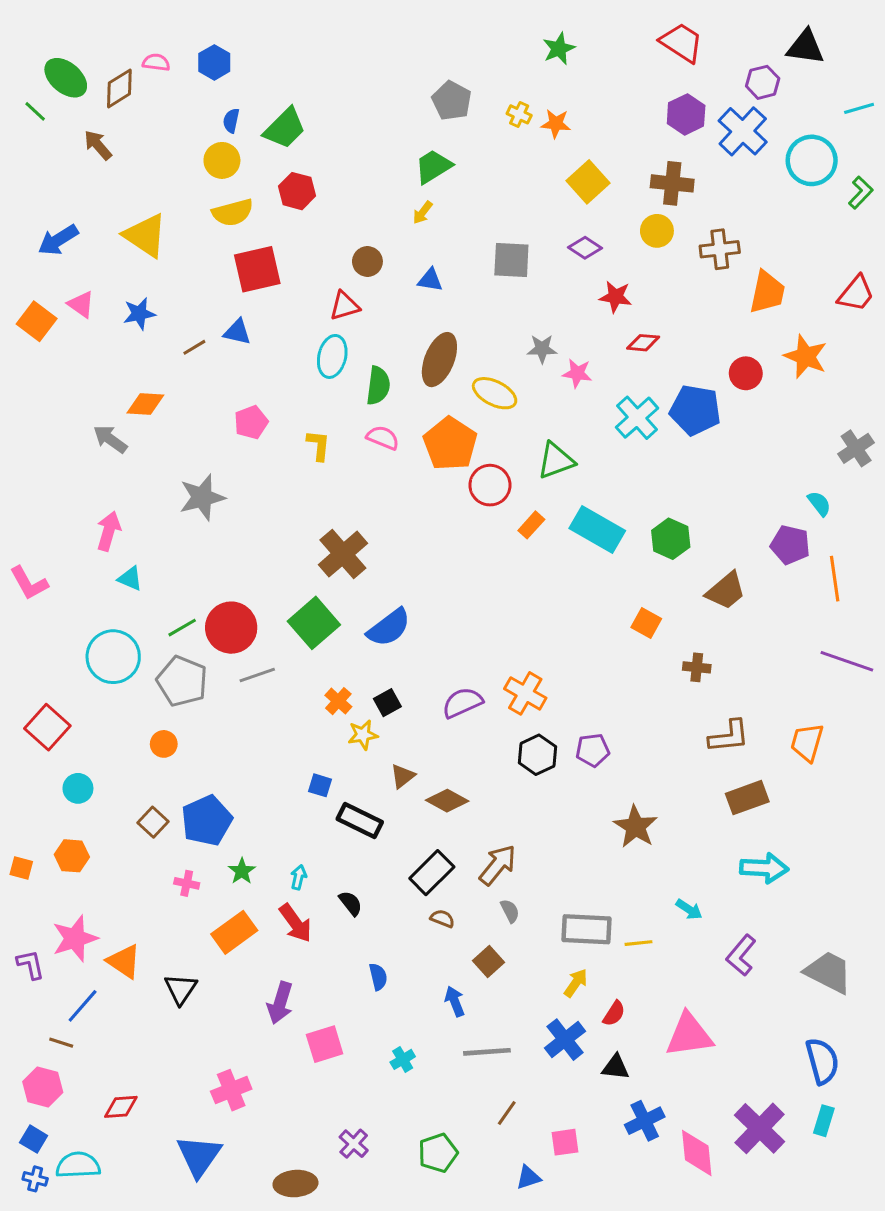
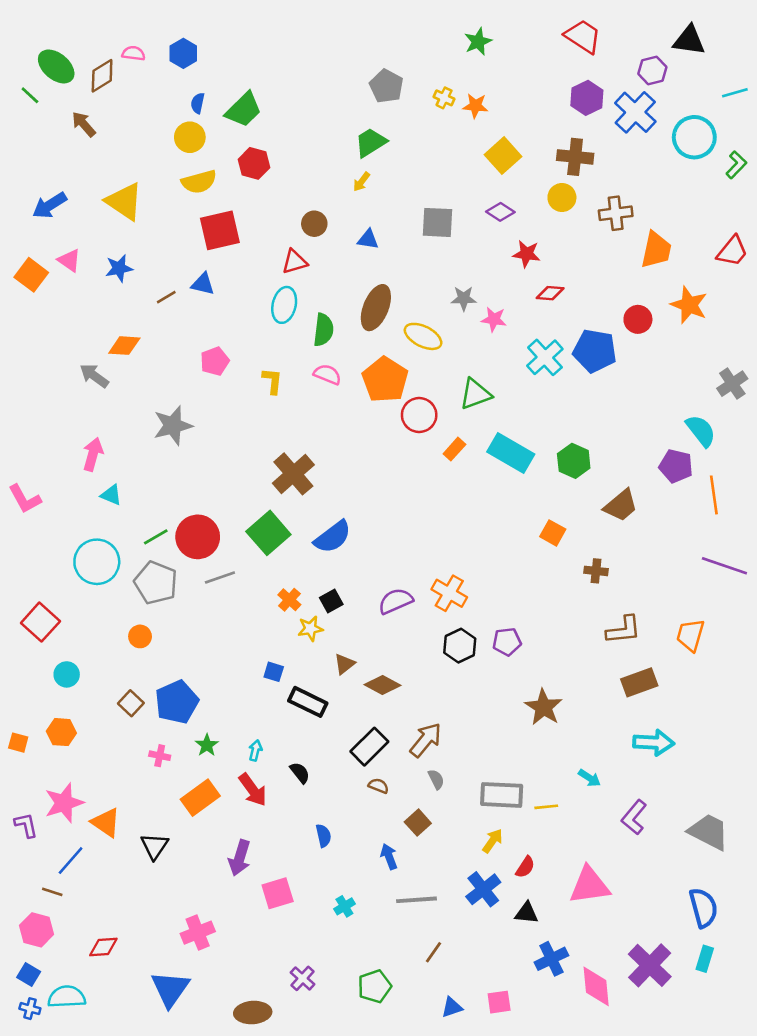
cyan semicircle: (819, 503) -> (701, 431), size x1.5
pink square: (565, 1142) -> (499, 1002), moved

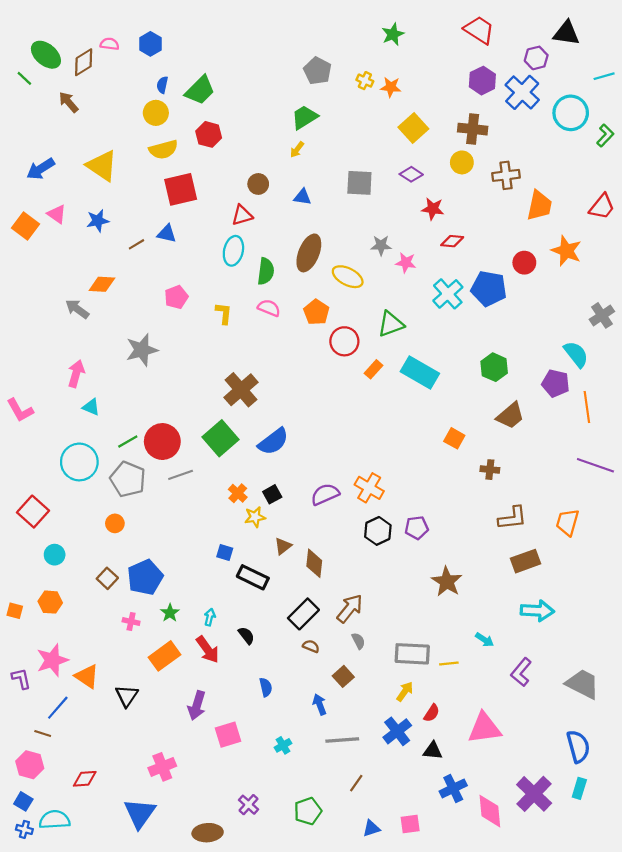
orange pentagon: (385, 380) -> (316, 312), size x0.7
green hexagon: (574, 461) -> (494, 367), moved
brown diamond: (382, 685) -> (314, 563), turned 68

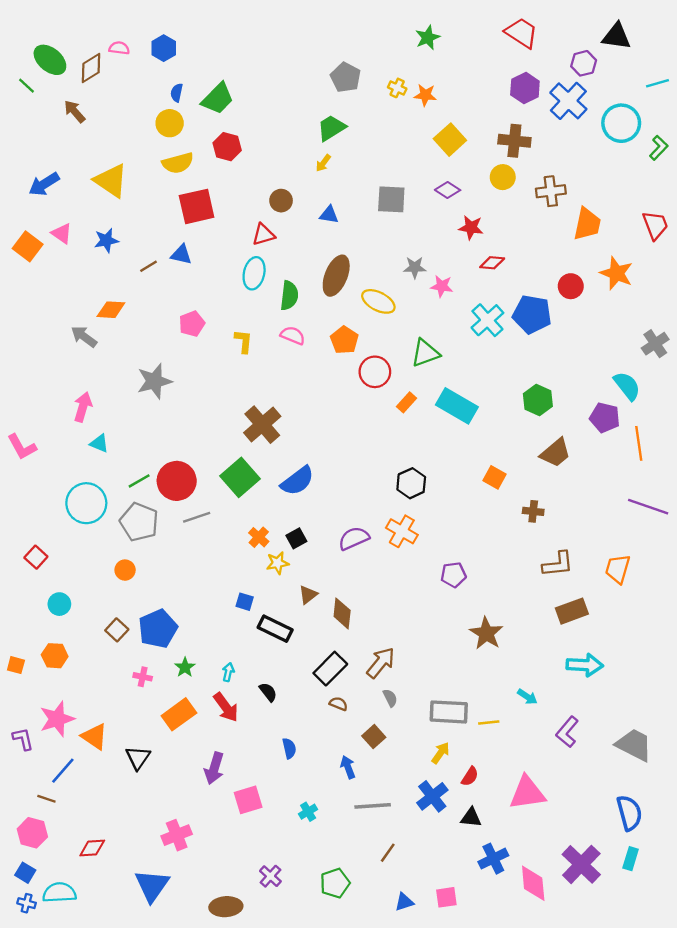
red trapezoid: (602, 207) -> (655, 225), turned -60
red square: (33, 512) -> (36, 557), size x0.7
black hexagon: (378, 531) -> (411, 483), moved

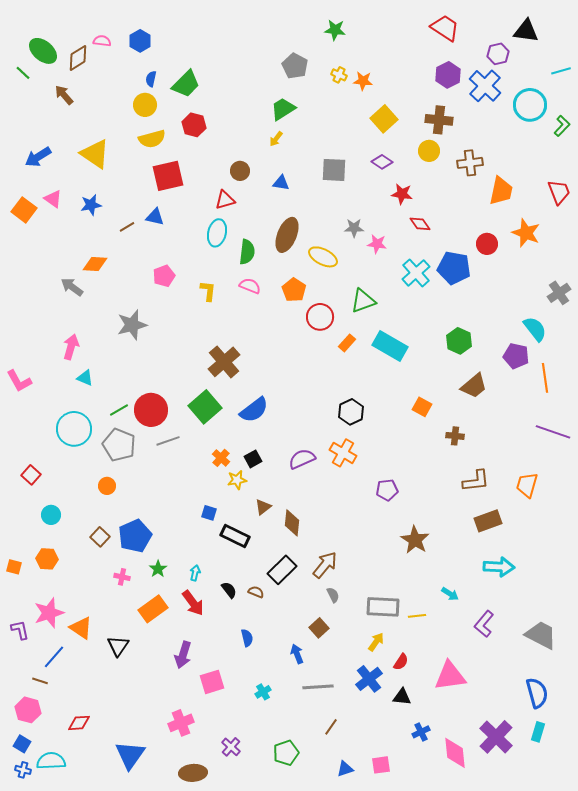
green star: (428, 38) -> (335, 30), moved, turned 30
red diamond: (492, 263) -> (420, 224), turned 50
brown semicircle: (338, 704) -> (256, 592), moved
pink cross: (177, 835) -> (181, 723), moved
blue cross: (493, 859) -> (421, 732), size x0.7

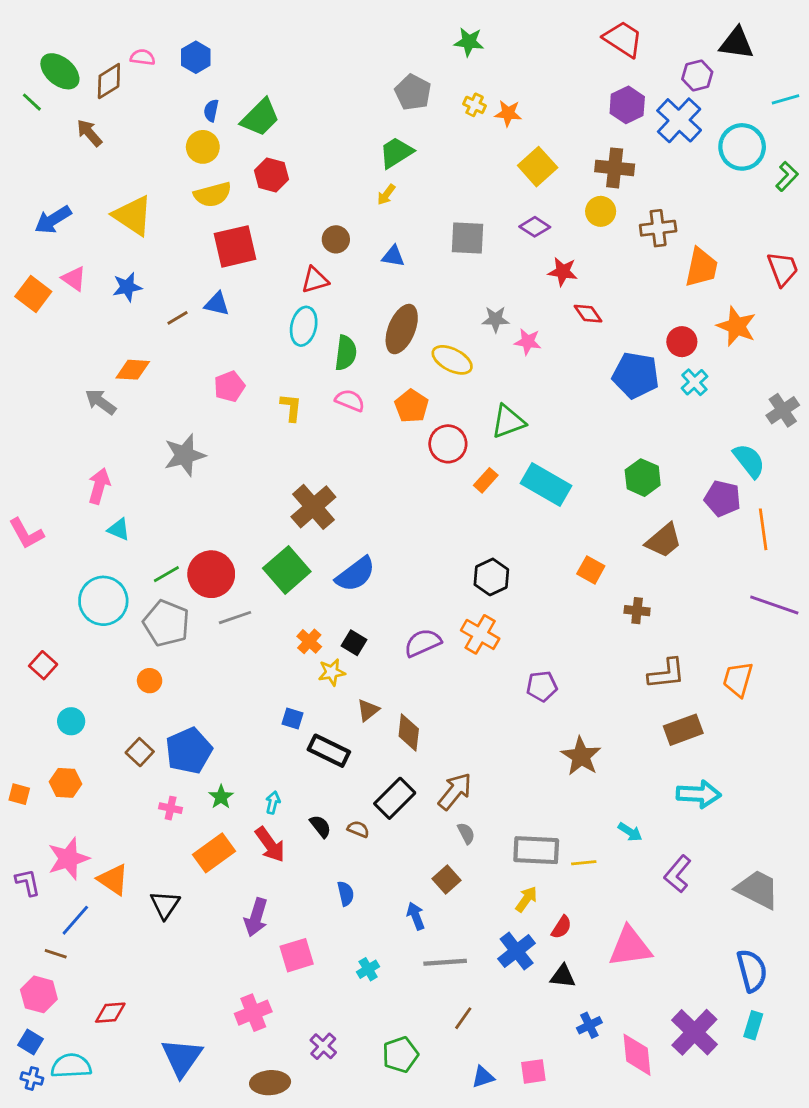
cyan cross: (416, 273) -> (694, 382), moved, size x0.7
black square: (253, 459) -> (354, 643), turned -30

